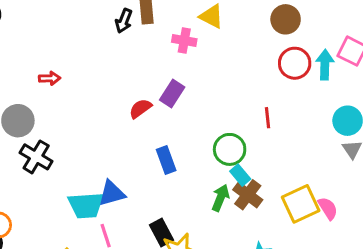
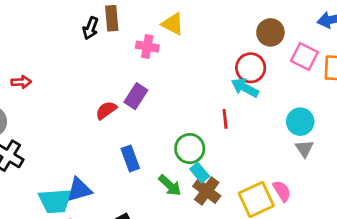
brown circle: (286, 19) -> (270, 32), moved
cyan arrow: (325, 65) -> (245, 88), moved, turned -64
green arrow: (221, 198) -> (170, 185), moved, turned 110
pink semicircle: (328, 208) -> (282, 191), moved

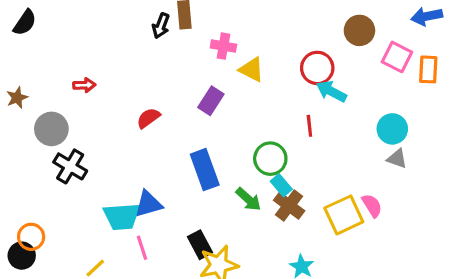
yellow triangle: (173, 24) -> (252, 69), moved
red circle: (251, 68) -> (317, 68), moved
red semicircle: (106, 110) -> (148, 118), moved
gray triangle: (304, 149) -> (397, 159), turned -36
blue rectangle: (130, 158) -> (205, 170), size x1.4

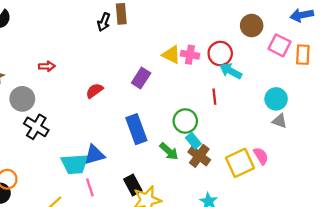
pink cross: (223, 46) -> (190, 55), moved

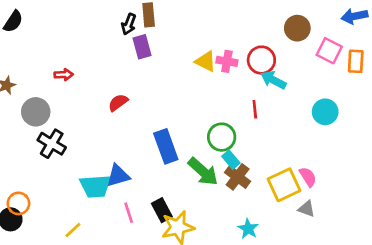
purple rectangle: (141, 78) -> (142, 47), moved, turned -48
gray triangle: (280, 121) -> (307, 209), moved
green arrow: (169, 151) -> (203, 172), size x1.4
pink line: (90, 187) -> (129, 213), moved

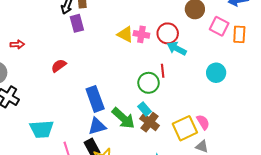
green circle: (222, 137) -> (149, 83), moved
blue triangle: (118, 176) -> (97, 126), moved

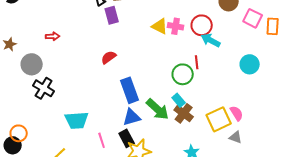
red semicircle: (59, 66) -> (109, 57), moved

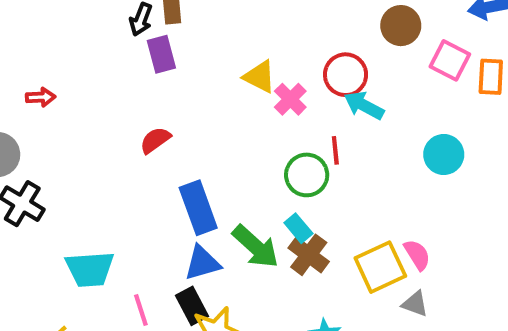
pink cross: (176, 26) -> (290, 99), moved, turned 35

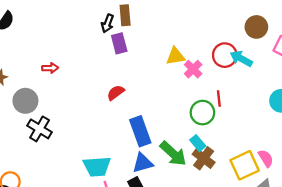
yellow triangle: (260, 77) -> (175, 56), turned -36
cyan arrow: (364, 105) -> (241, 59), moved
cyan trapezoid: (90, 269) -> (97, 166), moved

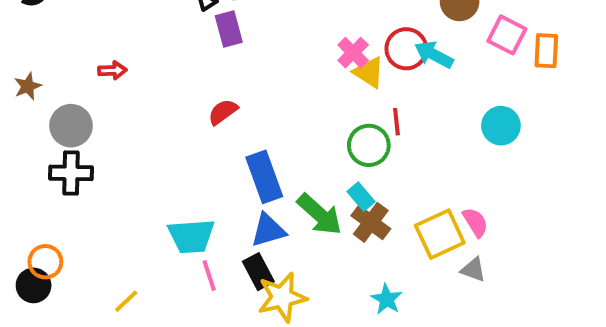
yellow triangle: (175, 56) -> (369, 72), moved, turned 42
pink cross: (193, 69) -> (353, 53), moved
black cross: (40, 129) -> (71, 173), moved, turned -30

